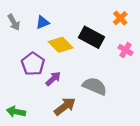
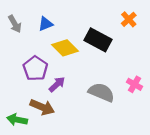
pink cross: (126, 50) -> (134, 84), moved
brown arrow: (65, 106) -> (42, 107), moved, turned 60

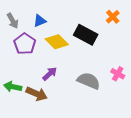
purple pentagon: (35, 68) -> (25, 44), moved
green arrow: (17, 120) -> (13, 87), moved

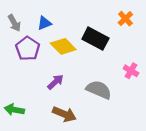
pink cross: (118, 74) -> (131, 71), moved
green arrow: (13, 87) -> (14, 110), moved
brown arrow: (37, 94) -> (64, 114), moved

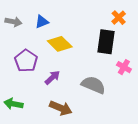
gray arrow: (14, 23) -> (13, 22), turned -49
black rectangle: (95, 39) -> (106, 42), moved, turned 70
purple pentagon: (28, 49) -> (26, 61), moved

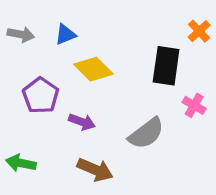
orange cross: (119, 18) -> (199, 31), moved
purple arrow: (52, 78) -> (82, 122), turned 63
gray semicircle: (93, 85) -> (146, 133), turned 120

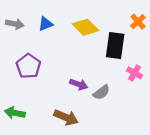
yellow diamond: (93, 69) -> (85, 27), moved
purple arrow: (82, 122) -> (79, 84), moved
gray semicircle: (146, 133) -> (101, 92), size x0.7

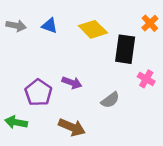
blue triangle: (46, 24) -> (50, 26), turned 42
purple pentagon: (28, 66) -> (38, 93), moved
purple arrow: (79, 84) -> (72, 83), moved

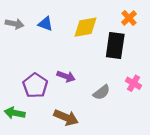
orange cross: (150, 23) -> (129, 18), moved
yellow diamond: (93, 29) -> (86, 27), turned -55
pink cross: (146, 79) -> (134, 83), moved

